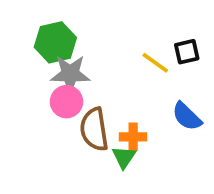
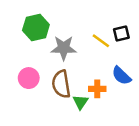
gray star: (70, 74) -> (64, 48), moved
pink circle: (66, 102) -> (29, 78), moved
orange cross: (133, 137) -> (97, 89), moved

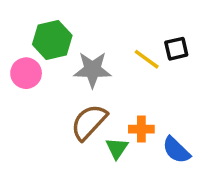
blue semicircle: (121, 76) -> (176, 150), moved
pink circle: (29, 78) -> (26, 73), moved
brown semicircle: (61, 84) -> (89, 122), turned 52

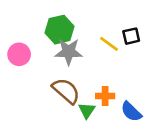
green hexagon: (52, 40) -> (59, 30), moved
brown semicircle: (89, 122) -> (66, 91), turned 88

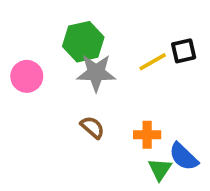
yellow line: (109, 44) -> (153, 62), turned -66
brown semicircle: (66, 91) -> (92, 127), size x0.6
green triangle: (87, 110) -> (160, 169), moved

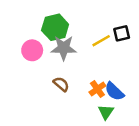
pink circle: (27, 76) -> (32, 50), moved
orange cross: (147, 135) -> (97, 89), turned -35
blue semicircle: (184, 157) -> (114, 91), moved

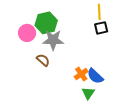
yellow line: (101, 41) -> (99, 12), moved, turned -63
pink circle: (32, 50) -> (27, 33), moved
brown semicircle: (61, 84) -> (43, 60), moved

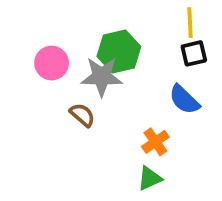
green hexagon: (46, 23) -> (119, 51), moved
blue semicircle: (95, 76) -> (184, 100), moved
green triangle: (88, 93) -> (150, 178), moved, turned 32

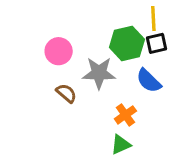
green hexagon: (119, 51) -> (127, 43), moved
pink circle: (52, 63) -> (59, 51), moved
gray star: (102, 76) -> (99, 73), moved

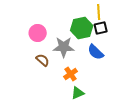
orange cross: (125, 115) -> (71, 74), moved

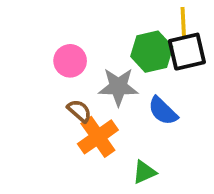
black square: (101, 28) -> (187, 52), size x1.5
blue semicircle: (96, 52) -> (163, 111), moved
orange cross: (71, 74) -> (98, 137), moved, size x1.5

